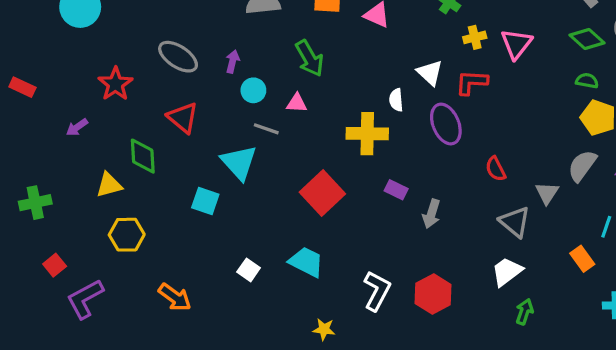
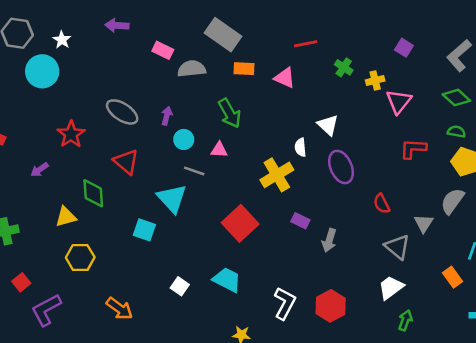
yellow cross: (475, 37) -> (375, 80), moved
red L-shape: (472, 82) -> (413, 149), moved
yellow cross: (367, 134) -> (277, 175), turned -32

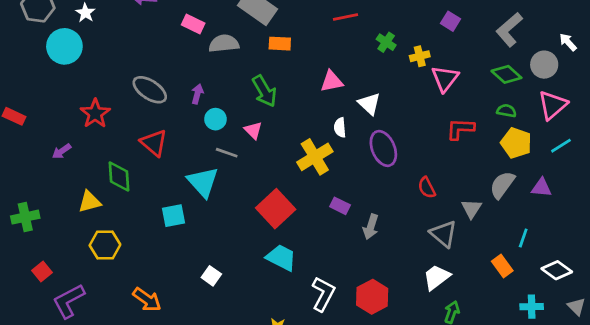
pink triangle: (285, 78) -> (332, 81), moved, turned -35
pink triangle: (219, 150) -> (253, 130), turned 42
cyan square: (144, 230) -> (174, 216), turned -30
cyan trapezoid: (227, 280) -> (281, 258), moved

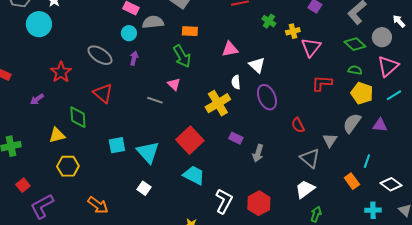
orange rectangle: (280, 44) -> (190, 31), moved
cyan circle: (215, 119) -> (129, 33), moved
cyan triangle: (203, 182) -> (148, 152), moved

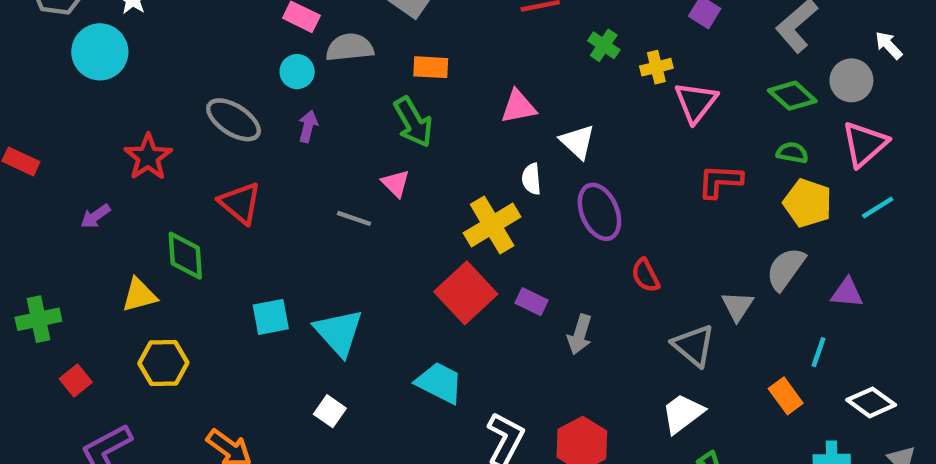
red semicircle: (298, 125) -> (645, 275), moved
purple triangle: (380, 125) -> (847, 293), moved
red square: (190, 140) -> (466, 293), moved
red square: (23, 185) -> (76, 381), moved

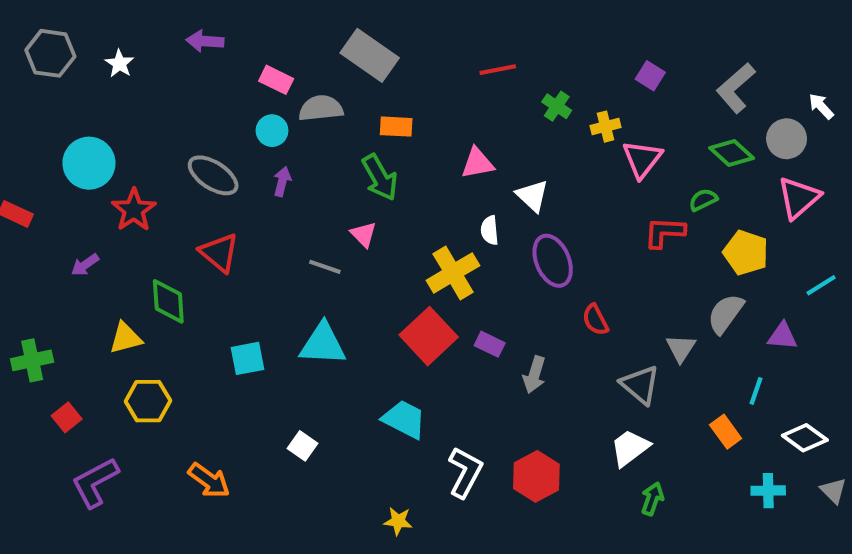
cyan circle: (100, 52) -> (89, 163), moved
green semicircle: (792, 153) -> (703, 200), moved, turned -36
cyan line: (878, 207) -> (821, 285), moved
cyan triangle: (339, 332) -> (323, 344), moved, turned -45

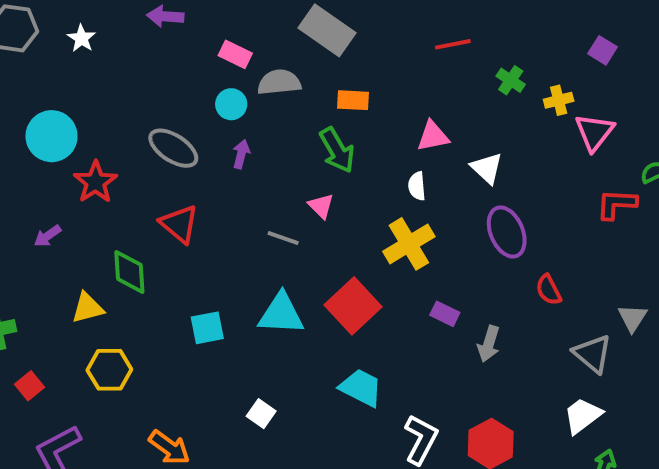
white semicircle: (490, 230) -> (417, 186), moved
red square: (429, 336) -> (353, 306), moved

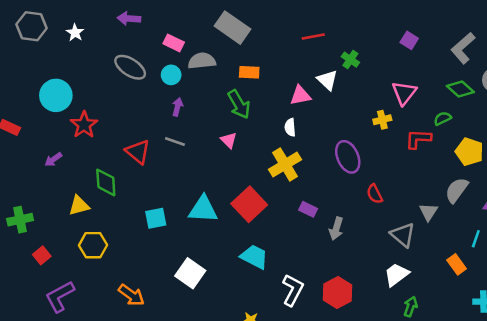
yellow cross: (559, 100) -> (382, 120), moved
gray ellipse: (173, 148) -> (130, 67), moved
white triangle: (487, 168) -> (327, 80), moved
gray line: (283, 238) -> (175, 141), moved
white square: (261, 414) -> (190, 273), size x1.6

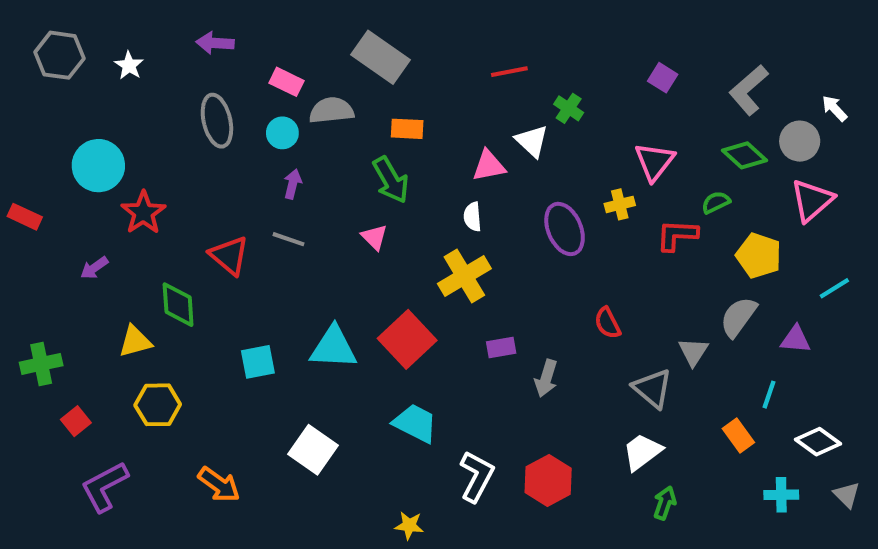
gray ellipse: (130, 67) -> (217, 121), turned 44
purple ellipse: (348, 157) -> (565, 229), moved
purple rectangle: (308, 209) -> (501, 348), turned -36

